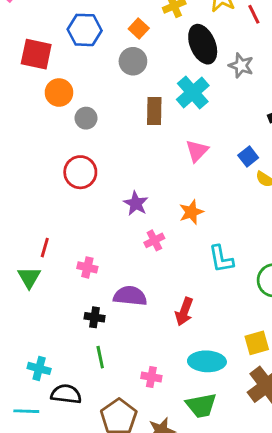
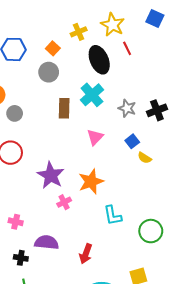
red line: (254, 14) -> (127, 48), moved
gray star: (241, 65) -> (127, 108), moved
purple star: (136, 203) -> (51, 175), size x1.5
orange star: (191, 212) -> (91, 182), size x1.4

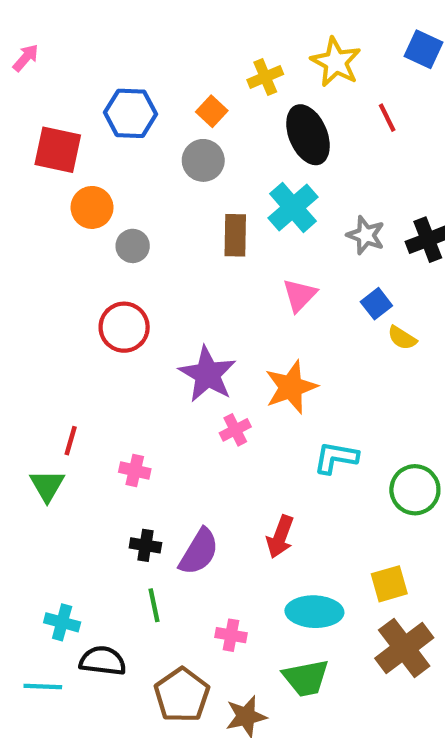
red line: (127, 48) -> (387, 118), moved
cyan L-shape: (113, 216) -> (336, 458), turned 110
purple semicircle: (47, 242) -> (199, 552), moved, turned 115

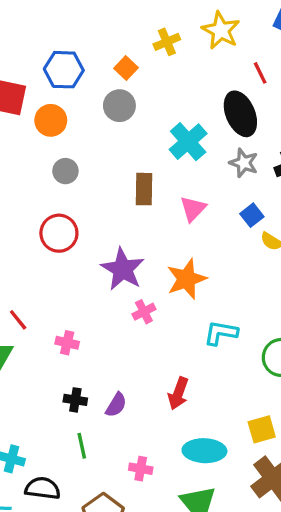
black ellipse: (308, 135) -> (240, 114), moved
orange circle: (92, 207) -> (51, 120), moved
brown rectangle: (235, 235) -> (144, 189), moved
red line: (71, 441) -> (18, 320), turned -55
purple semicircle: (199, 552) -> (116, 405), size x0.7

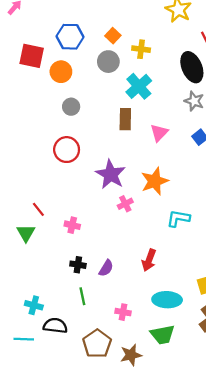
yellow cross: (167, 42) -> (141, 49), moved, turned 30
cyan cross: (188, 142) -> (139, 86), moved

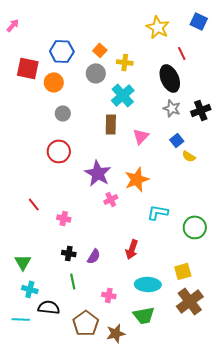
green triangle: (26, 233) -> (23, 262), moved

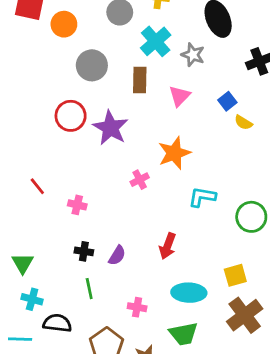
gray star: (172, 108) -> (193, 55), moved
gray circle: (63, 113) -> (92, 65), moved, size x1.5
purple star: (98, 173) -> (110, 128), moved

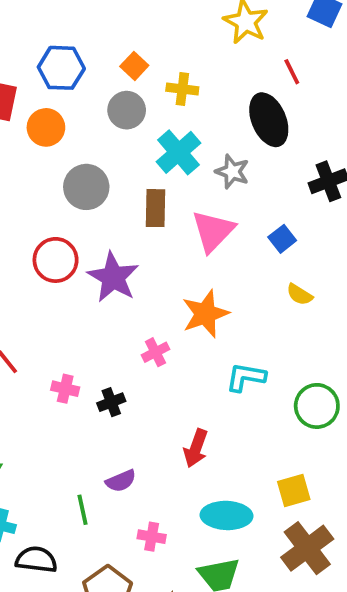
pink triangle: (180, 96) -> (213, 231), size x1.4
yellow semicircle: (243, 123) -> (300, 295), moved
black cross: (84, 251) -> (111, 402), moved, turned -30
purple semicircle: (117, 255) -> (121, 481), moved, turned 36

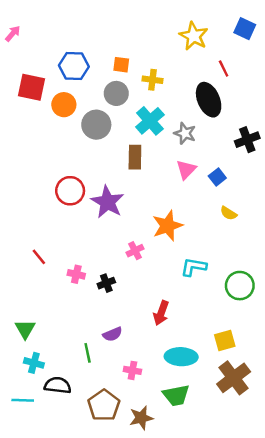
orange square: (134, 66) -> (121, 65), turned -35
gray circle: (86, 187) -> (96, 125), moved
pink triangle: (213, 231) -> (186, 170), moved, size x0.7

